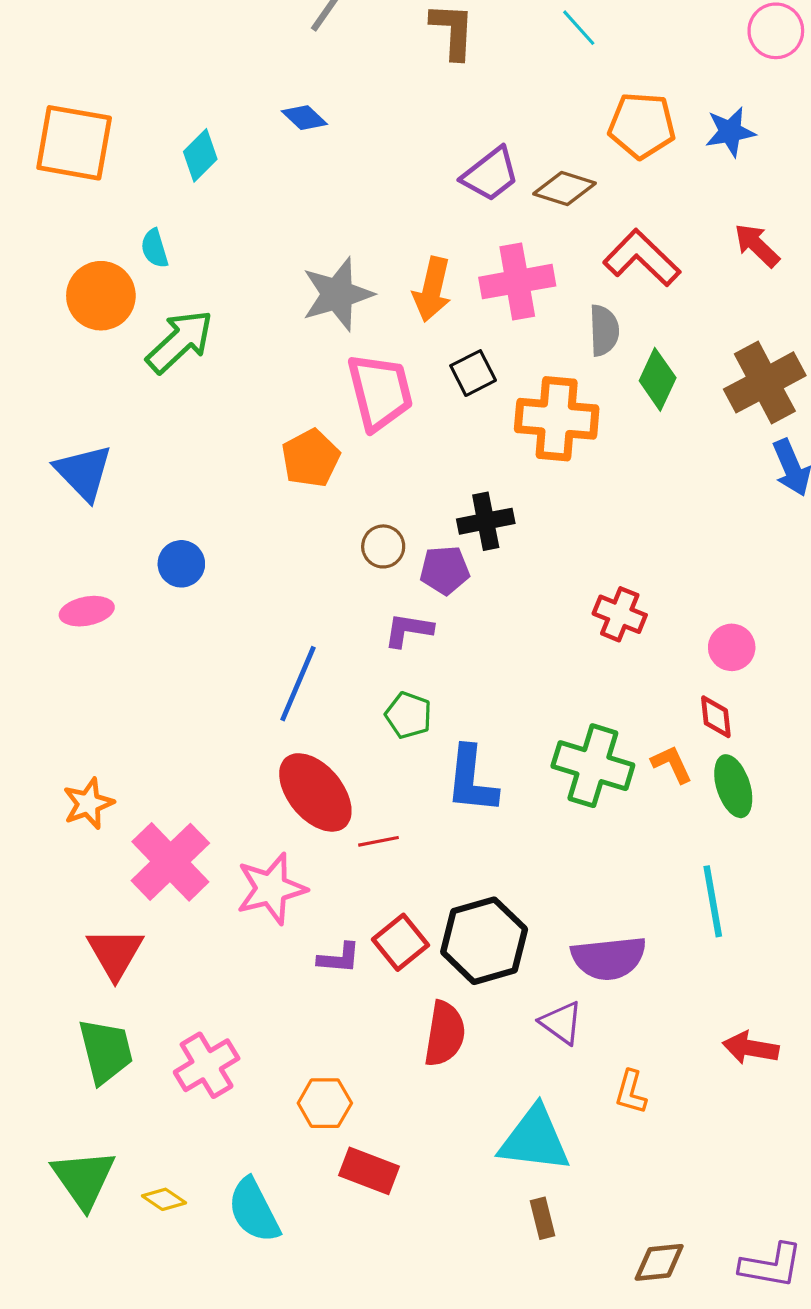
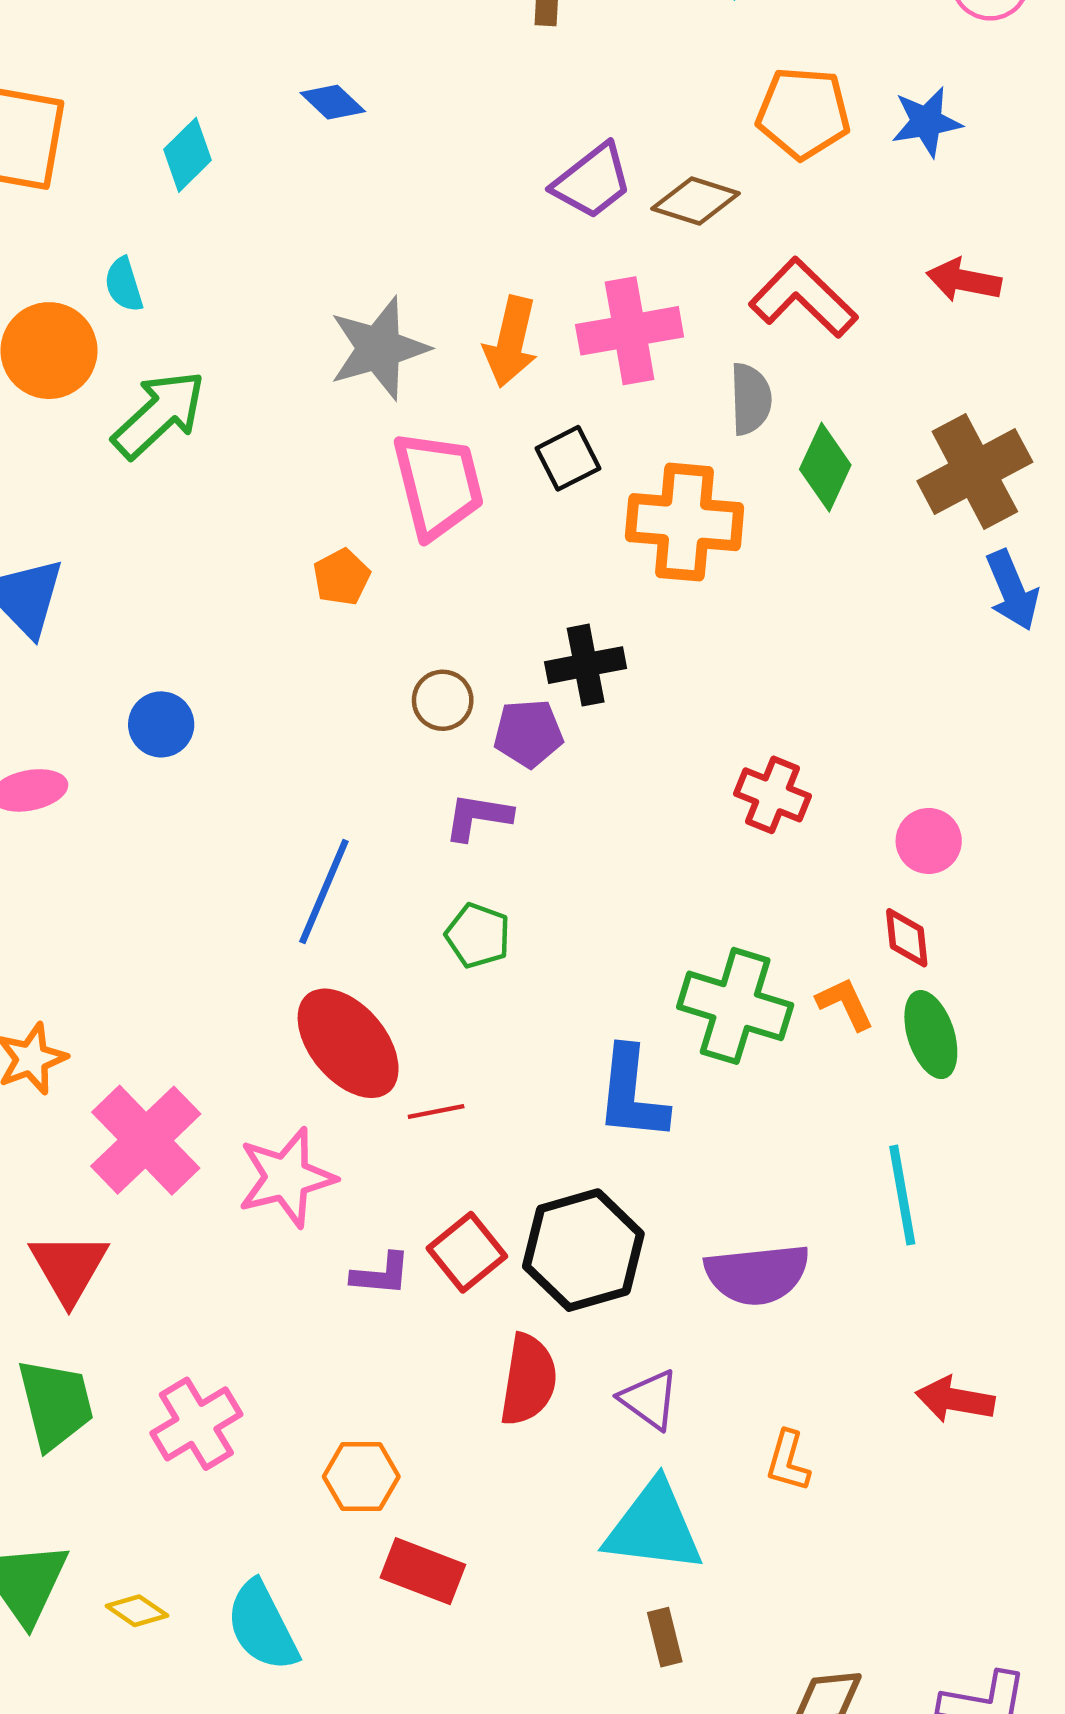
red arrow: (757, 245) -> (964, 280), turned -33
orange pentagon: (311, 458) -> (341, 577), size x0.7
blue L-shape: (471, 780) -> (632, 1094), moved
purple triangle: (561, 1023) -> (649, 1400), moved

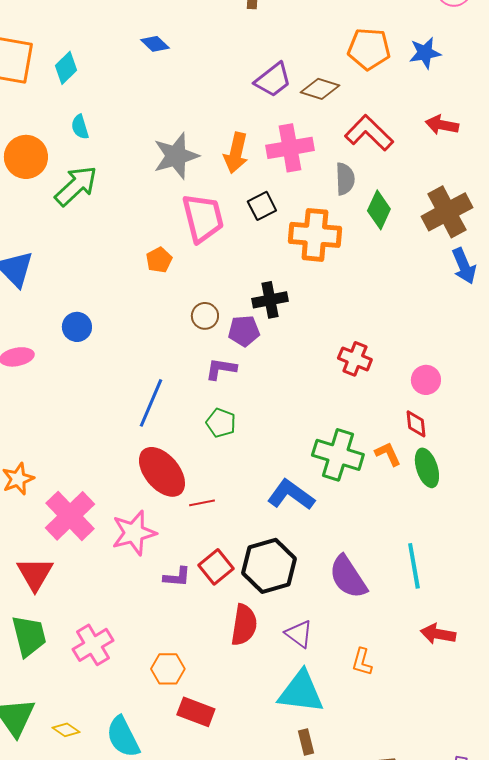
cyan diamond: (188, 155) -> (66, 68), moved
cyan semicircle: (124, 285) -> (80, 127), moved
blue L-shape: (632, 1094) -> (291, 495), turned 120
cyan line: (902, 1195) -> (414, 566), moved
purple semicircle: (757, 1274) -> (348, 577), turned 63

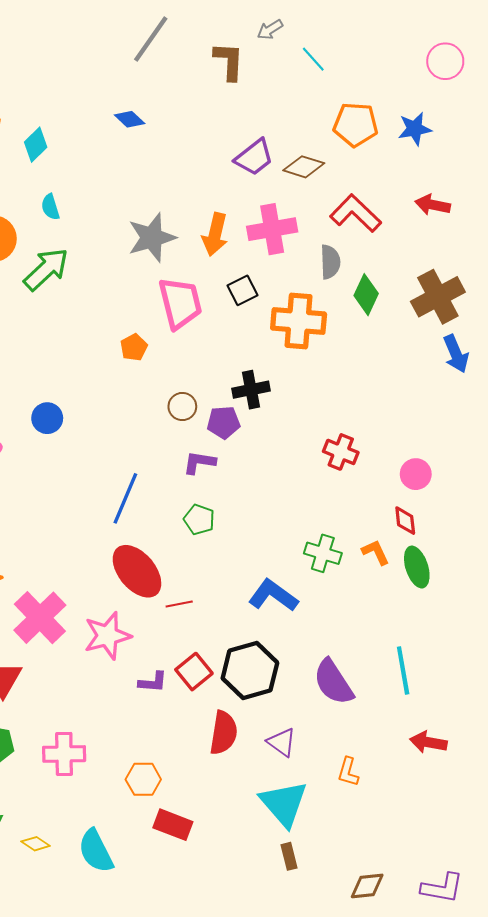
green cross: (338, 455) -> (323, 553), size x0.7
pink cross: (93, 645) -> (64, 754), turned 30
cyan triangle: (301, 692) -> (284, 804), turned 42

